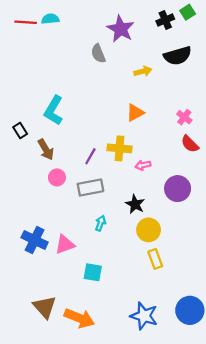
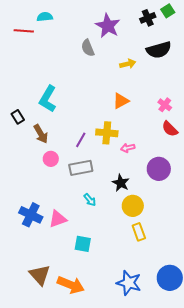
red line: (26, 22) -> (24, 31), moved
cyan arrow: (100, 223) -> (90, 200), turned 120

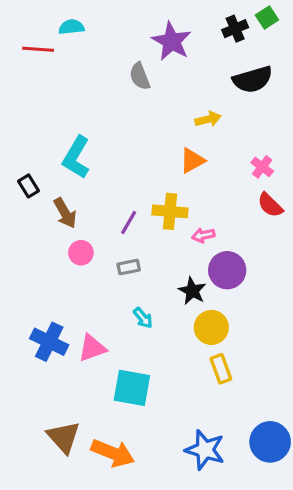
yellow arrow: (128, 64) -> (208, 119), moved
gray rectangle: (81, 168) -> (129, 267), size x0.6
purple circle: (159, 169) -> (227, 270), moved
cyan square: (83, 244) -> (132, 388), size x1.4

